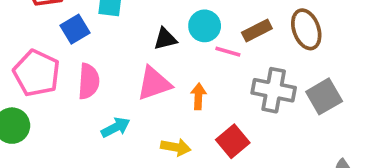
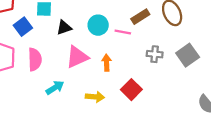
cyan circle: (205, 26) -> (98, 25), moved
black triangle: (165, 39) -> (64, 28), moved
gray cross: (274, 90) -> (155, 54), size x0.6

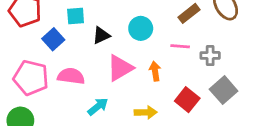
pink line: (123, 32) -> (180, 46), moved
gray square: (188, 55) -> (224, 90), moved
pink semicircle: (35, 59) -> (71, 76), turned -75

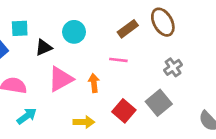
cyan circle: (141, 28) -> (74, 32), moved
gray cross: (210, 55) -> (173, 67), moved, turned -36
cyan arrow: (98, 106) -> (27, 116), moved

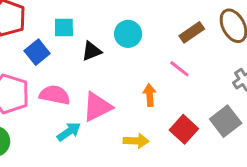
pink line: (118, 60) -> (179, 69), turned 30
pink triangle: (61, 79) -> (97, 107), moved

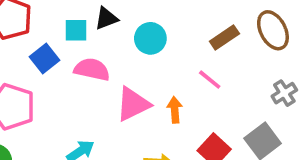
black triangle: (91, 51) -> (106, 18), moved
pink semicircle: (55, 95) -> (92, 69), moved
pink triangle: (97, 107) -> (133, 104), moved

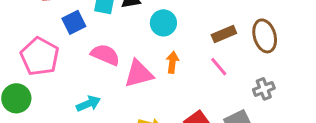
pink semicircle: (92, 69) -> (105, 55), moved
pink line: (210, 80) -> (219, 67), moved
orange arrow: (175, 110) -> (172, 62), moved

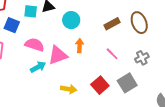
blue square: (74, 22) -> (12, 25), turned -35
pink line: (219, 67) -> (112, 54), moved
cyan arrow: (88, 104) -> (38, 67), moved

